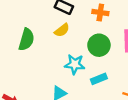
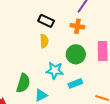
yellow semicircle: (62, 30) -> (44, 41), turned -56
green semicircle: (26, 40) -> (23, 83), moved

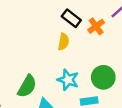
orange cross: (77, 26) -> (96, 26), moved, turned 32
green circle: (76, 54) -> (103, 77), moved

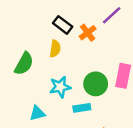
cyan star: (68, 80) -> (60, 87), turned -30
green semicircle: (27, 86) -> (24, 64), moved

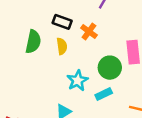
orange cross: (88, 33) -> (89, 32), moved
green semicircle: (24, 64) -> (33, 42), moved

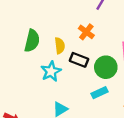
black rectangle: (62, 22) -> (79, 60), moved
cyan star: (78, 81) -> (51, 71), moved

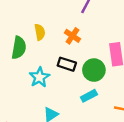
yellow semicircle: (60, 46) -> (40, 32), moved

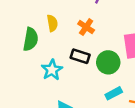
cyan rectangle: (89, 96) -> (114, 93), moved

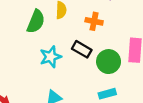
orange cross: (86, 27) -> (94, 21), turned -35

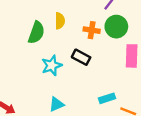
green circle: (109, 62) -> (116, 27), moved

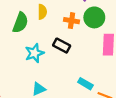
cyan rectangle: (107, 98) -> (85, 84), turned 48

